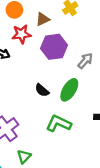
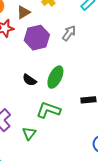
gray arrow: (85, 61) -> (69, 33), moved
green triangle: (24, 156) -> (29, 133), moved

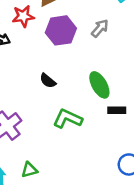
green ellipse: (55, 77) -> (99, 85), moved, turned -60
green triangle: (29, 133) -> (29, 170), moved, turned 32

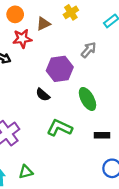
purple hexagon: (61, 30) -> (60, 69), moved
black rectangle: (117, 110) -> (102, 135), moved

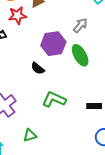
green ellipse: (87, 99) -> (80, 55), moved
green triangle: (26, 172) -> (30, 135), moved

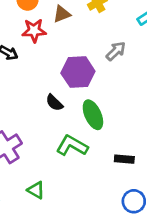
green ellipse: (80, 55) -> (93, 115), moved
green triangle: (30, 135) -> (36, 190), turned 40

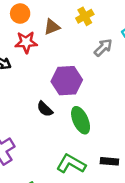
gray arrow: (116, 51) -> (103, 47), moved
green L-shape: (72, 146) -> (71, 164), moved

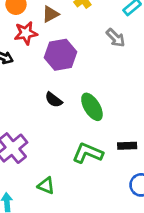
gray arrow: (103, 47) -> (116, 38), moved, turned 96
purple hexagon: (67, 81) -> (61, 55), moved

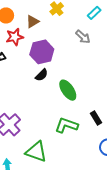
black semicircle: (54, 100) -> (42, 75), moved, turned -80
black rectangle: (127, 146) -> (96, 118), turned 64
green triangle: (46, 186) -> (36, 152), size x1.6

